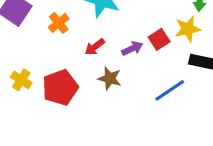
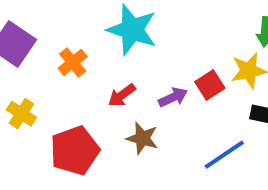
yellow cross: (21, 80) -> (21, 114), moved

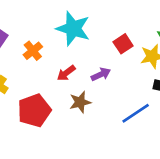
red square: (210, 85) -> (123, 44), moved
brown star: (142, 138) -> (80, 102), turned -30

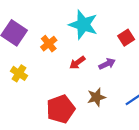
brown star: (80, 102) -> (96, 97), moved
red pentagon: (34, 111) -> (61, 109), moved

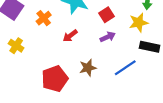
red square: (126, 38) -> (107, 15), moved
purple arrow: (107, 64) -> (108, 37), moved

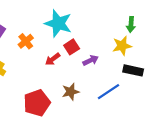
red square: (107, 15) -> (72, 47), moved

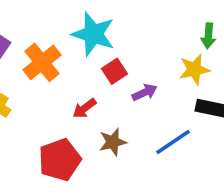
orange cross: (26, 41) -> (42, 62), size x1.5
red arrow: (53, 59) -> (84, 108), moved

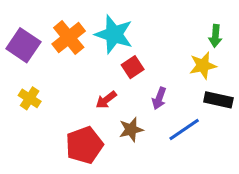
orange cross: (42, 62) -> (69, 37), moved
purple arrow: (145, 92) -> (159, 98), moved, turned 135

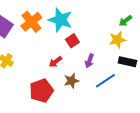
green arrow: (215, 36) -> (125, 21), turned 48

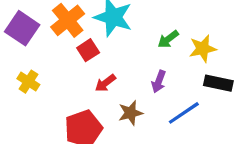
green arrow: (125, 21) -> (168, 39), moved
red square: (72, 41) -> (88, 50), moved

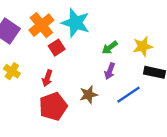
green arrow: (168, 39) -> (110, 48), moved
red arrow: (105, 83) -> (47, 78), moved, turned -35

